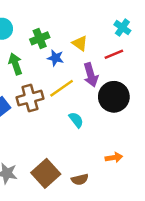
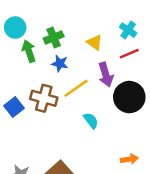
cyan cross: (122, 28) -> (128, 30), moved
blue star: (55, 58) -> (60, 64), moved
green arrow: (15, 64) -> (29, 51), moved
brown cross: (30, 98) -> (44, 98), turned 30

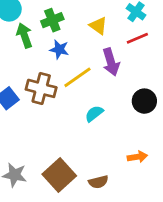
black circle: (129, 97) -> (144, 101), moved, size x0.7
cyan semicircle: (91, 121) -> (94, 114), turned -91

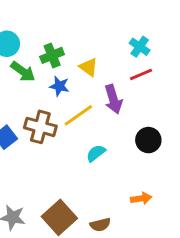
yellow triangle: (98, 26) -> (89, 67), moved
green arrow: (24, 35) -> (23, 71), turned 145

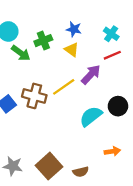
blue star: (59, 86) -> (74, 29), moved
purple arrow: (113, 99) -> (91, 74), turned -120
cyan semicircle: (96, 153) -> (91, 116), moved, size x1.5

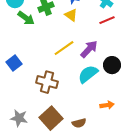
purple arrow: (91, 74) -> (89, 49), moved
brown cross: (34, 96) -> (47, 82), moved

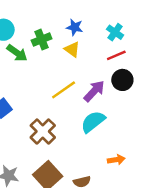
black circle: (112, 65) -> (122, 80), moved
brown cross: (47, 82) -> (43, 131), turned 30

